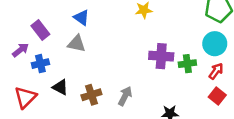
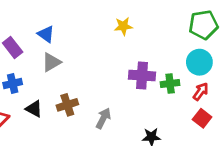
blue triangle: (81, 18) -> (46, 34), moved
gray triangle: (77, 44) -> (51, 62), turned -42
brown cross: (91, 95) -> (67, 105), moved

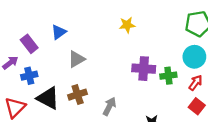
blue triangle: (46, 34) -> (59, 32), turned 49
gray triangle: (51, 62) -> (76, 59), moved
black triangle: (34, 109) -> (48, 98), size x1.5

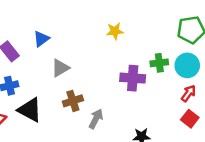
green cross: (168, 76) -> (159, 63), moved
brown cross: (78, 95) -> (73, 101), moved

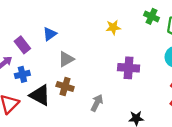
green cross: (159, 63) -> (152, 16), moved, turned 32
brown cross: (73, 101) -> (65, 86), moved, turned 35

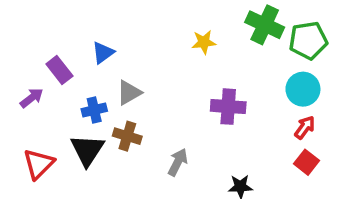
green cross: (152, 16) -> (265, 25), size x1.5
blue cross: (22, 74) -> (94, 110), moved
black triangle: (40, 95) -> (87, 150), turned 35

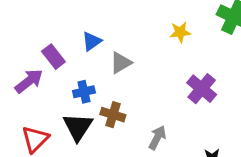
gray triangle: (129, 93) -> (121, 63), moved
purple arrow: (32, 98) -> (29, 81), size x1.4
purple cross: (228, 107) -> (202, 89), turned 36

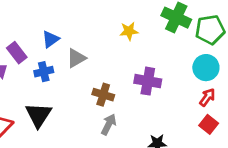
purple cross: (202, 89) -> (148, 81), turned -30
blue cross: (84, 92) -> (44, 72), moved
brown cross: (113, 115) -> (103, 95), moved

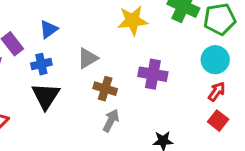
yellow star: (129, 31) -> (133, 21), size x1.5
gray triangle: (76, 58) -> (88, 58), moved
black triangle: (38, 115) -> (46, 96), moved

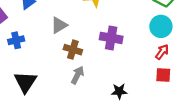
blue cross: (41, 64) -> (16, 40), moved
black triangle: (46, 96) -> (25, 82), moved
red square: (218, 121) -> (163, 75), turned -35

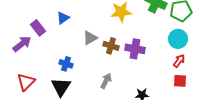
blue cross: (16, 40) -> (66, 64), moved, turned 32
brown cross: (73, 50) -> (111, 46), moved

